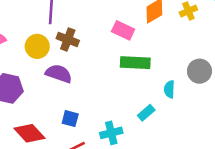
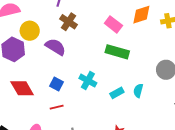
yellow circle: (37, 46) -> (30, 31), moved
cyan semicircle: (169, 89) -> (138, 91), moved
cyan cross: (111, 133) -> (88, 81), moved, turned 30

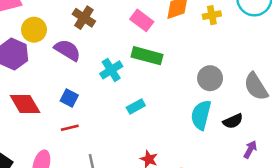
cyan cross: (88, 81) -> (111, 70), moved, turned 30
cyan semicircle: (138, 91) -> (201, 115), moved, size x1.6
cyan rectangle: (117, 93) -> (136, 107), moved

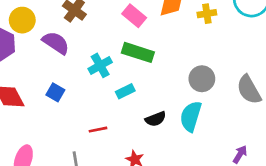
cyan rectangle: (136, 107) -> (125, 91), moved
black semicircle: (233, 121) -> (156, 119), moved
red line: (70, 128) -> (98, 130), moved

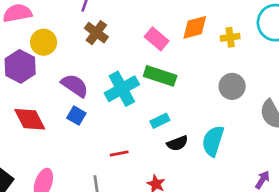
purple semicircle: (56, 43) -> (75, 86), moved
cyan cross: (100, 65) -> (122, 89), size x1.4
gray circle: (202, 79) -> (232, 86), moved
cyan rectangle: (125, 91) -> (160, 121), moved

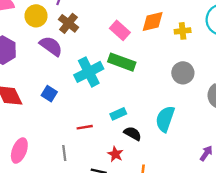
yellow circle: (44, 42) -> (36, 16), moved
purple semicircle: (75, 86) -> (51, 46), moved
cyan rectangle: (160, 121) -> (118, 114), moved
black semicircle: (177, 143) -> (133, 134), moved, turned -132

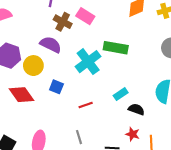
yellow circle: (36, 16) -> (33, 66), moved
pink rectangle: (120, 30) -> (85, 16), moved
red line: (85, 127) -> (86, 105), moved
red star: (115, 154) -> (133, 134), moved

